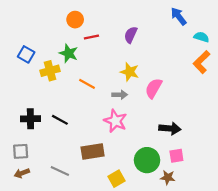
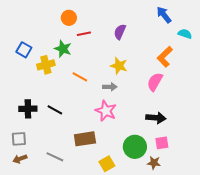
orange L-shape: (201, 62) -> (165, 57), moved
pink semicircle: (154, 88) -> (155, 82), moved

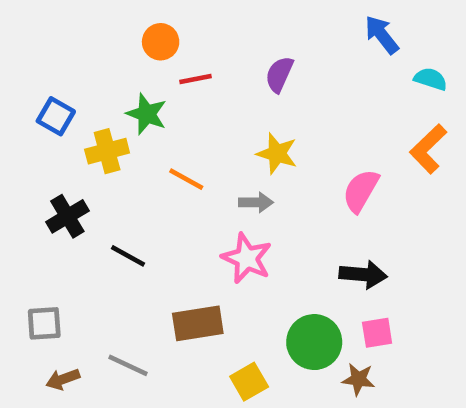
orange L-shape: (165, 57) -> (428, 149), moved
black cross: (28, 109) -> (67, 216), moved, turned -30
brown arrow: (20, 159) -> (63, 379), moved

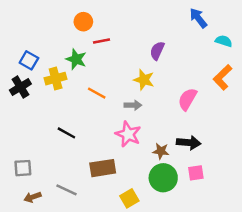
purple semicircle: (279, 74) -> (157, 51), moved
black cross: (67, 216) -> (20, 87), moved
brown star: (358, 379) -> (161, 151), moved

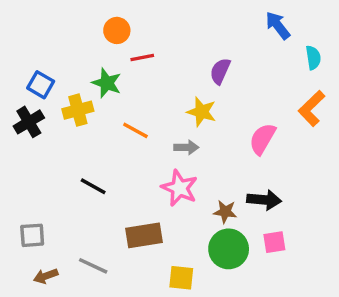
cyan semicircle: (224, 41) -> (313, 58), turned 63
yellow square: (129, 198) -> (181, 278), turned 36

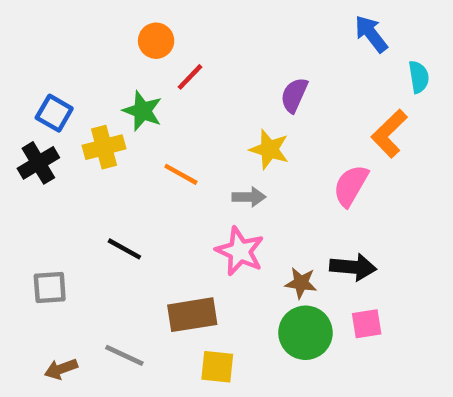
red line: (142, 58) -> (190, 77), turned -35
orange L-shape: (312, 108) -> (389, 134), moved
gray square: (32, 235) -> (50, 287), moved
yellow square: (181, 278) -> (217, 367), moved

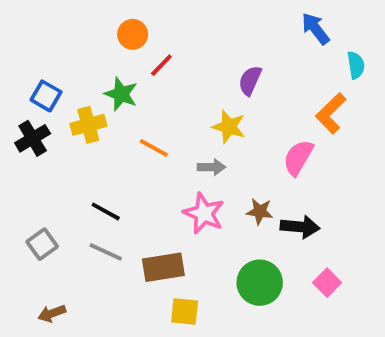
brown star: (301, 283) -> (260, 211), moved
gray square: (50, 287) -> (42, 244), turned -32
pink square: (367, 324) -> (327, 283), moved, turned -36
gray line: (124, 355) -> (106, 252), moved

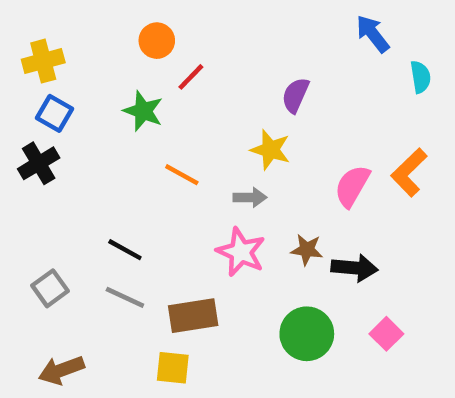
orange L-shape: (331, 113) -> (409, 172), moved
yellow cross: (88, 125) -> (43, 61), moved
yellow square: (185, 312) -> (173, 368), moved
brown arrow: (52, 313) -> (61, 370), size x1.4

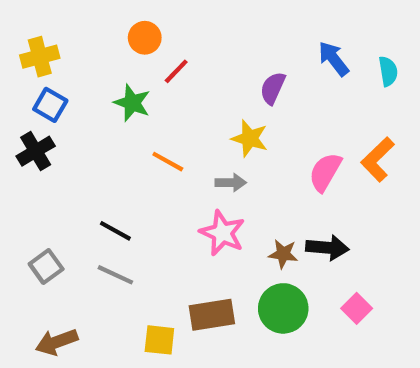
blue arrow: (373, 34) -> (334, 59), moved
brown star: (307, 250) -> (283, 254), moved
brown rectangle: (193, 316) -> (212, 315), moved

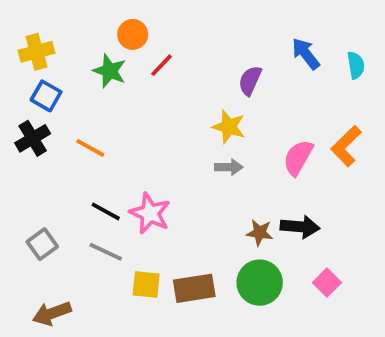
green star: (132, 103) -> (110, 71), moved
orange line: (168, 162) -> (90, 148), moved
gray arrow: (231, 183) -> (229, 167), moved
pink star: (222, 233) -> (150, 213), moved
yellow square: (159, 340) -> (146, 284), moved

